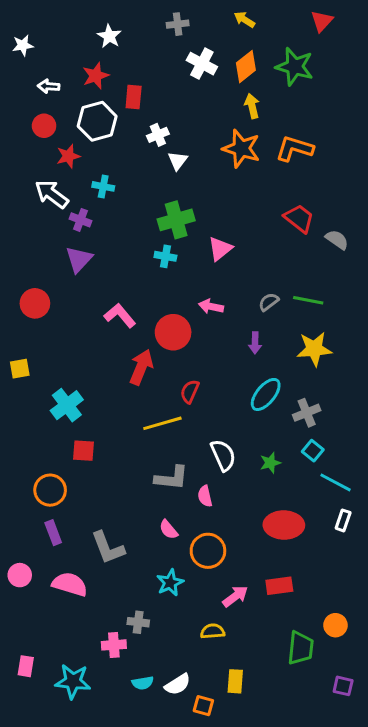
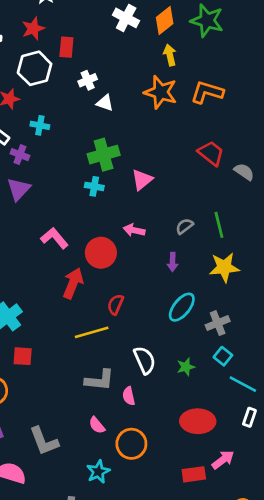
white triangle: (178, 161) -> (105, 103), turned -48
green line: (308, 300) -> (219, 225), turned 65
pink arrow: (235, 596) -> (223, 460), moved

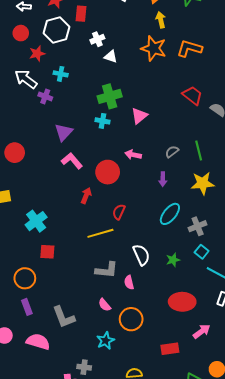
purple triangle: (19, 189) -> (64, 132), moved
red arrow: (73, 283) -> (86, 196), size x0.7
red rectangle: (194, 474) -> (170, 349), moved

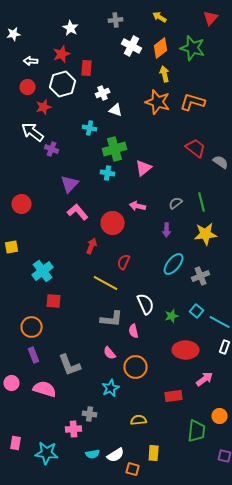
cyan cross: (61, 74) -> (90, 128), moved
yellow line: (100, 233) -> (106, 283), turned 45
cyan square: (202, 252) -> (197, 311), moved
green star: (173, 260) -> (172, 316), moved

